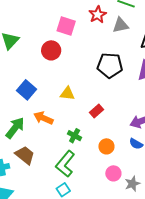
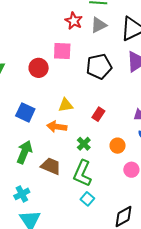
pink square: (66, 26) -> (62, 51), moved
orange arrow: (43, 118) -> (57, 127), moved
green cross: (75, 136) -> (84, 144), turned 32
brown trapezoid: (25, 155) -> (51, 166), moved

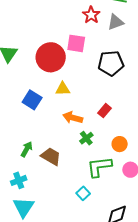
red circle: (39, 68) -> (51, 57), size x1.5
yellow triangle: (66, 105) -> (63, 89), moved
orange arrow: (57, 127) -> (73, 118), moved
green arrow: (24, 152) -> (27, 149), moved, size x0.7
green L-shape: (82, 173) -> (99, 167), moved, turned 52

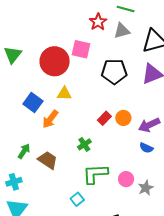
orange arrow: (73, 118) -> (50, 119), moved, turned -72
orange circle: (120, 144) -> (123, 118), moved

